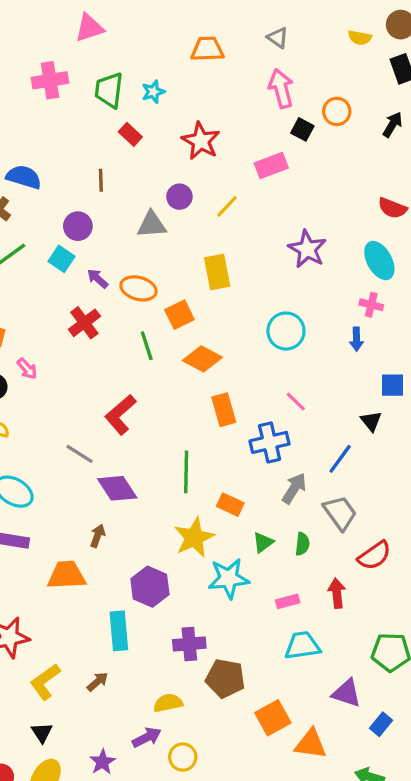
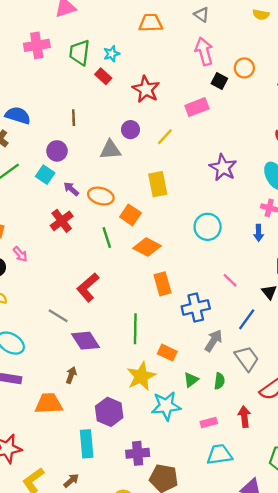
red rectangle: (130, 134) -> (103, 76), moved
orange square: (179, 315) -> (130, 215), turned -30
pink line: (296, 401) -> (230, 280), moved

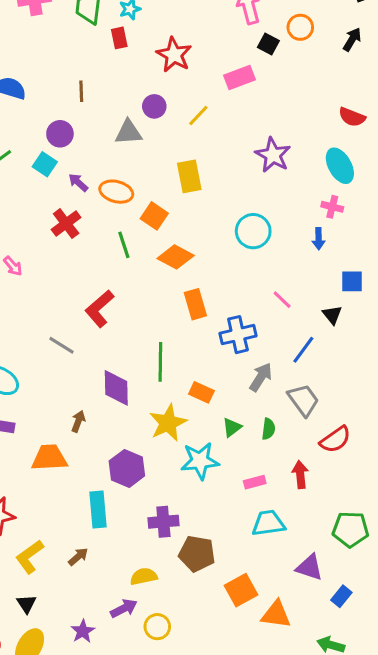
red rectangle: (103, 76) -> (119, 38), turned 35
purple diamond: (85, 341) -> (116, 388), moved, turned 32

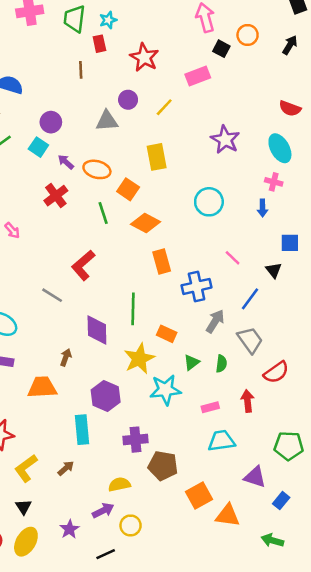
brown line: (81, 91) -> (81, 70), moved

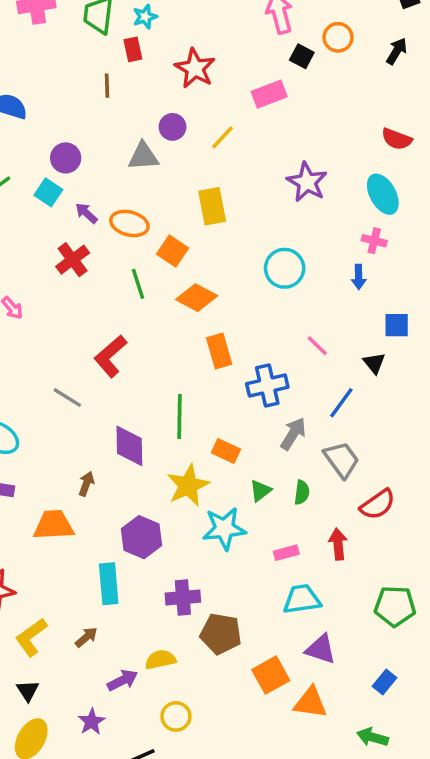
purple triangle: (255, 477) -> (321, 649), moved
purple arrow: (103, 511) -> (123, 680), moved

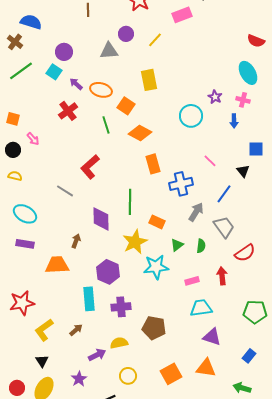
purple star: (307, 182) -> (215, 97), moved, size x0.6
purple cross: (183, 598) -> (121, 307), moved
orange square: (271, 675) -> (171, 374), moved

